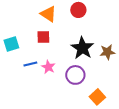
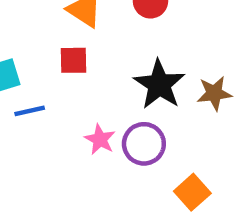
blue line: (30, 64) -> (30, 111), moved
pink star: (48, 67) -> (100, 139), moved

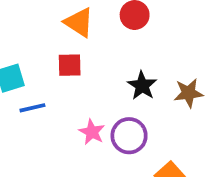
black star: (159, 84) -> (142, 86), size x0.7

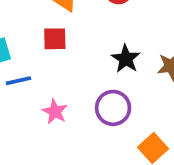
pink star: (92, 132) -> (55, 112), moved

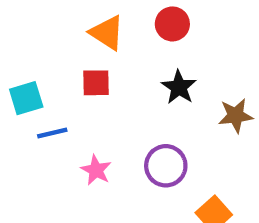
black star: (126, 59) -> (179, 87), moved

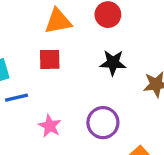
orange triangle: (107, 33) -> (58, 21), turned -44
black star: (179, 87) -> (113, 63), turned -30

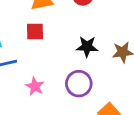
black star: (113, 63) -> (87, 47), moved

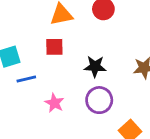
black star: (87, 47) -> (95, 66), moved

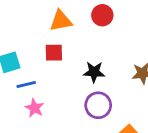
pink star: (54, 103) -> (34, 108), moved

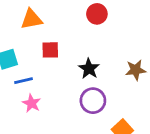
orange triangle: (61, 21) -> (32, 19), moved
black star: (94, 72) -> (89, 69), turned 30

